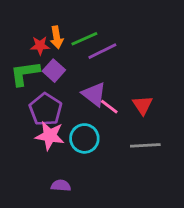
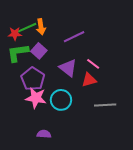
green line: (84, 39) -> (27, 28), moved
red star: (40, 46) -> (15, 34), moved
red triangle: (143, 105) -> (89, 80), moved, turned 49
pink line: (109, 107) -> (93, 64), moved

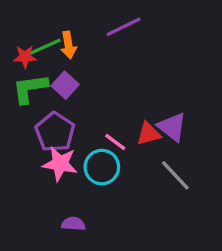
purple line: (74, 37) -> (124, 27), moved
pink line: (93, 64) -> (115, 142), moved
purple triangle: (68, 68) -> (172, 127), moved
gray line: (105, 105) -> (175, 175), turned 50

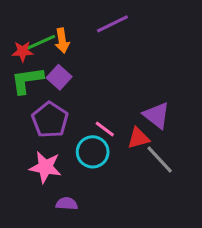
red triangle: (149, 134) -> (138, 138), moved
pink star: (60, 164) -> (45, 167), moved

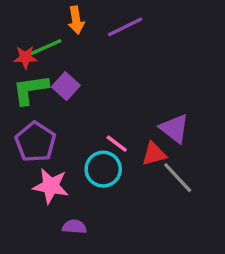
orange arrow: (62, 41) -> (76, 20), moved
purple pentagon: (50, 120) -> (35, 142), moved

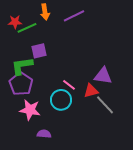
red star: (25, 57) -> (15, 22), moved
purple square: (66, 86) -> (39, 51), turned 35
green L-shape: (30, 90) -> (22, 66), moved
purple triangle: (174, 128) -> (103, 76), turned -30

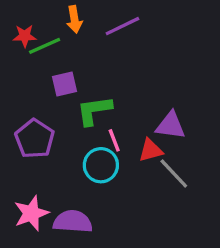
green L-shape: (22, 66) -> (94, 111), moved
pink line: (69, 85) -> (114, 140), turned 32
pink star: (30, 110) -> (31, 213), moved, turned -30
purple semicircle: (44, 134) -> (73, 222), size x1.6

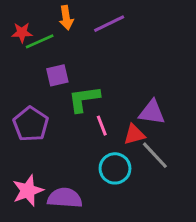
cyan circle: (101, 165) -> (115, 168), moved

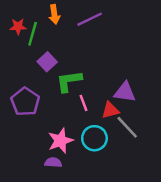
green line: (40, 41) -> (33, 34), turned -50
purple square: (57, 75) -> (47, 62), turned -30
pink star: (28, 191) -> (60, 141), moved
purple semicircle: (65, 198) -> (53, 162), size x0.6

